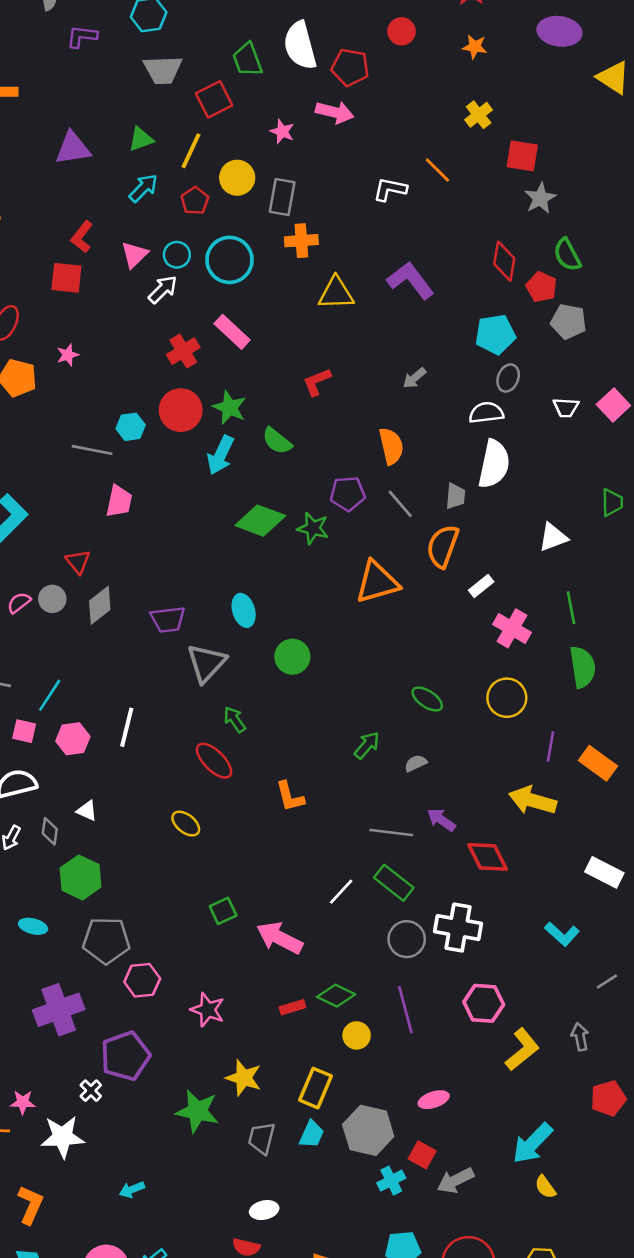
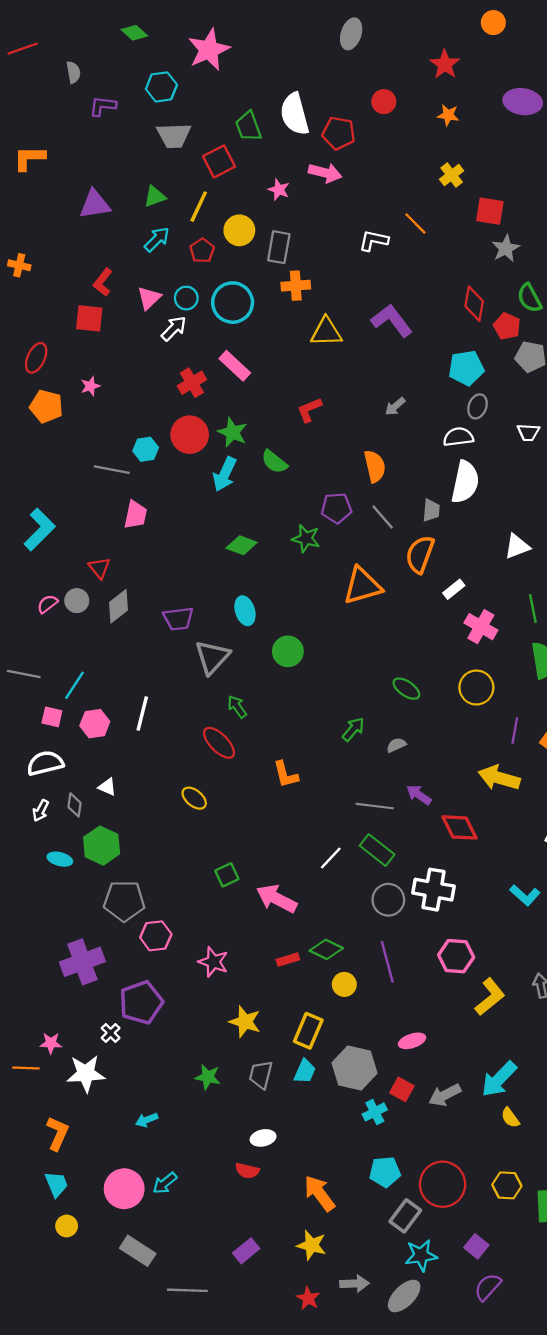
green diamond: (260, 521) -> (242, 545), moved, size x0.7
cyan ellipse: (33, 926) -> (60, 859), moved
green star: (197, 1111) -> (208, 1077), moved, size x0.7
gray arrow: (455, 1181) -> (445, 1095), moved

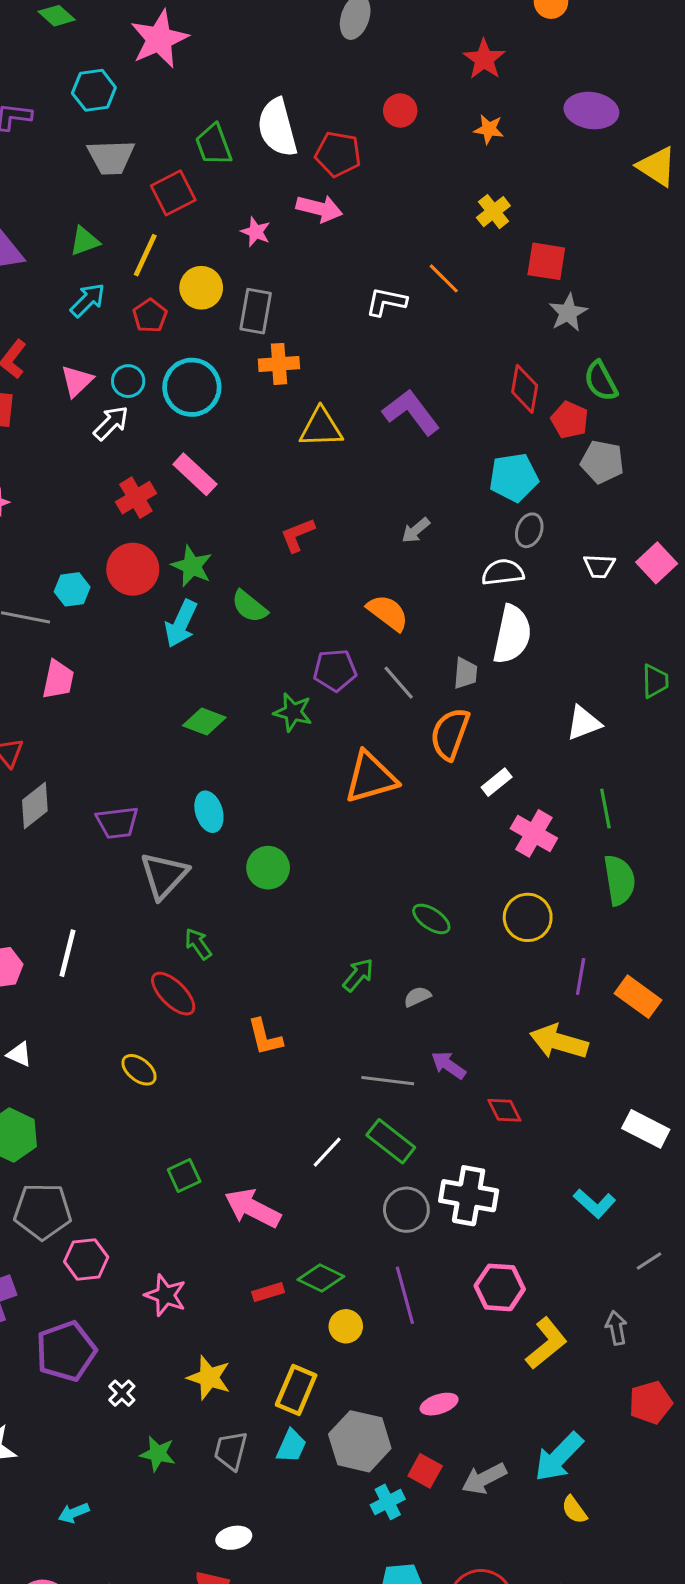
orange semicircle: (375, 466) -> (388, 613), turned -40
red diamond: (459, 827) -> (504, 1110), size x0.7
white cross: (111, 1033) -> (122, 1393), moved

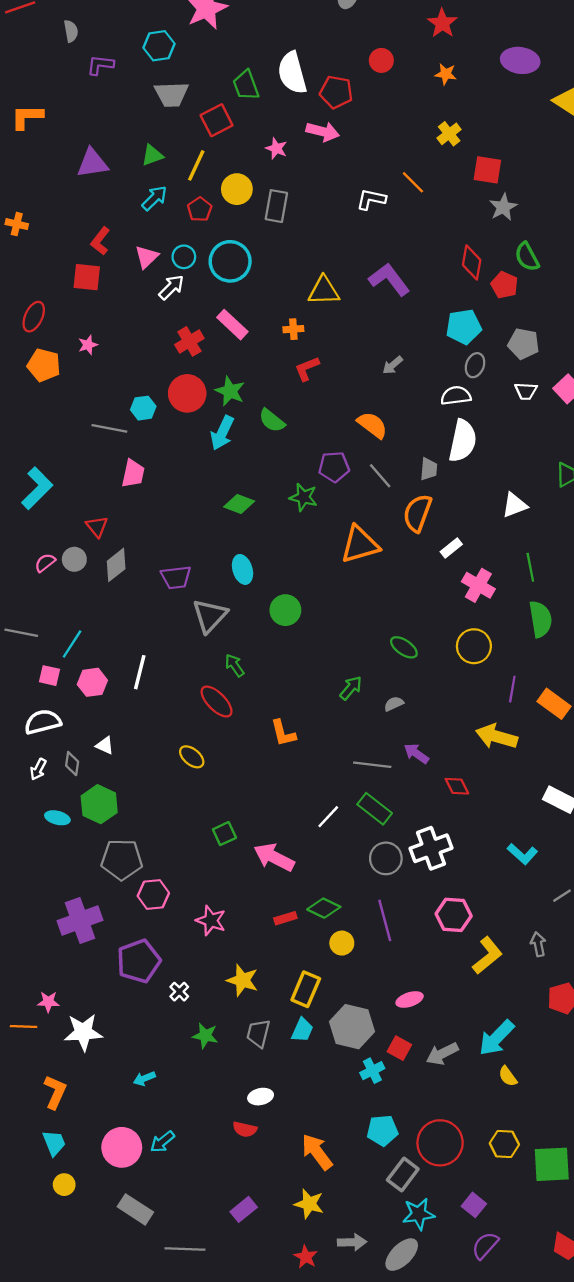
orange cross: (279, 364) -> (293, 329), moved, size x0.7
gray pentagon: (602, 462) -> (524, 344), moved
white cross: (469, 1196) -> (431, 848), turned -30

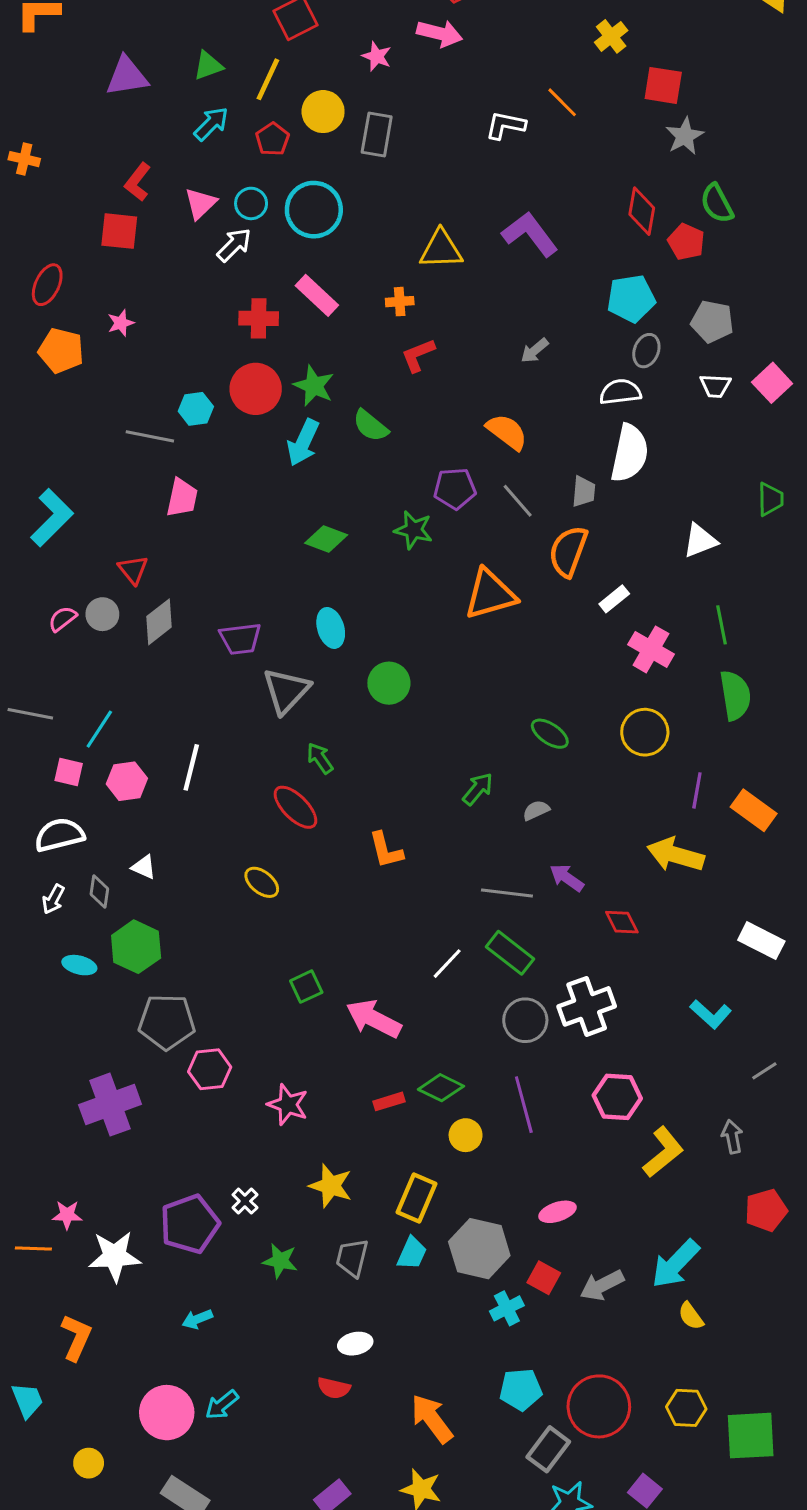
red cross: (189, 341) -> (259, 318), turned 32
purple pentagon: (139, 961) -> (190, 1224), moved
cyan trapezoid: (54, 1143) -> (27, 1400), moved

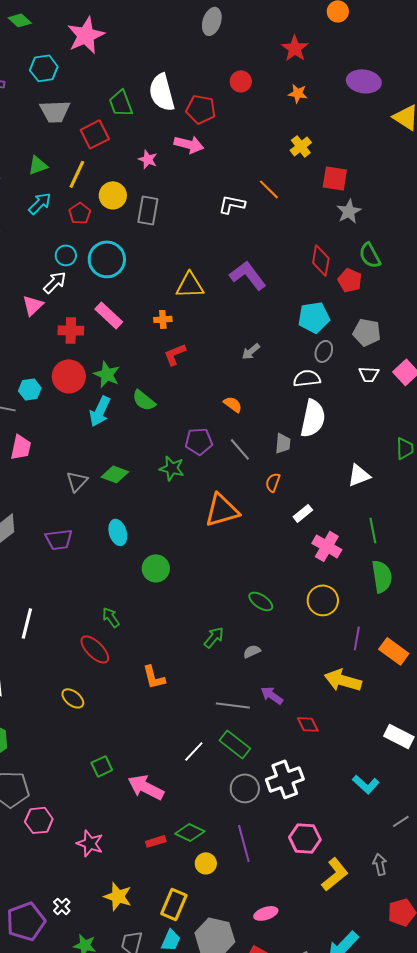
pink triangle: (200, 203) -> (33, 305), moved
orange semicircle: (507, 432) -> (233, 404), size x0.7
orange semicircle: (568, 551) -> (273, 482), size x0.6
gray triangle: (286, 691) -> (77, 481), moved, size x0.7

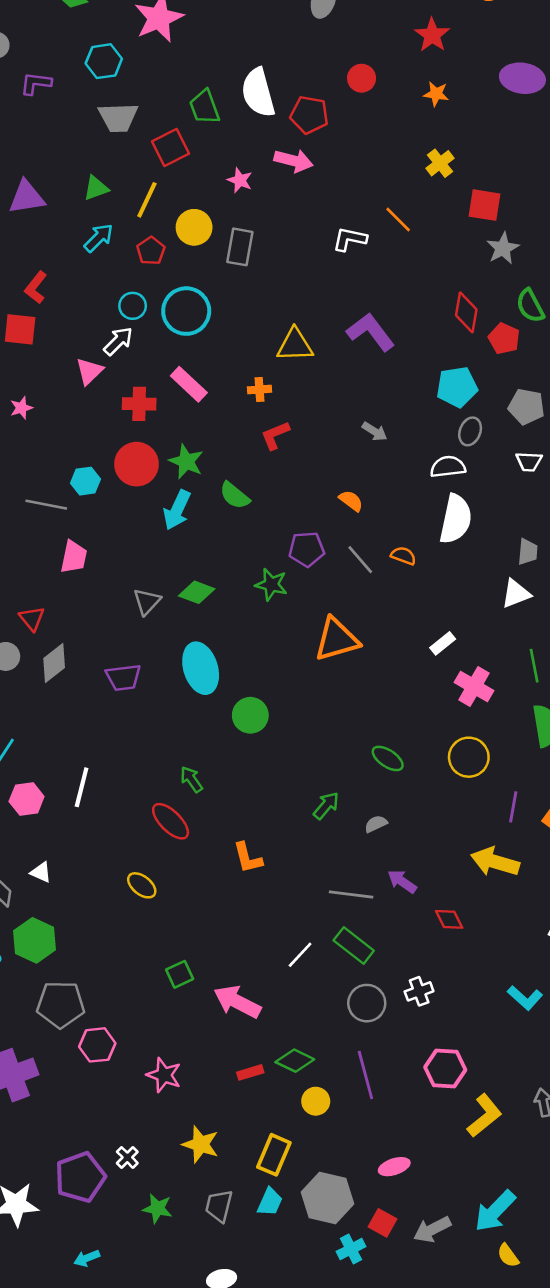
gray arrow: (251, 351) -> (375, 431), turned -108
gray trapezoid: (283, 443) -> (528, 552), moved
orange semicircle: (273, 482) -> (403, 556), moved, turned 90
cyan ellipse: (118, 532) -> (201, 668), size x1.5
white cross: (285, 779) -> (419, 991), size x0.6

